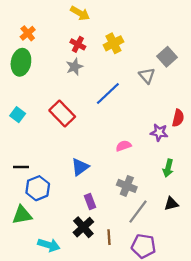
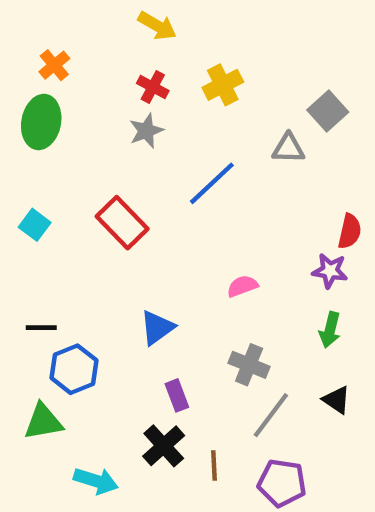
gray triangle: (147, 76) -> (288, 148), turned -48
purple star: (159, 132) -> (330, 271), moved
black triangle: (171, 204) -> (337, 400), turned 48

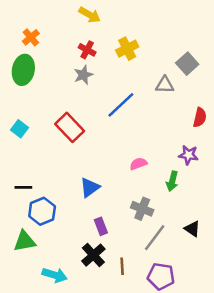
red semicircle: (350, 231) -> (200, 117), moved
green arrow: (330, 330) -> (172, 181), moved

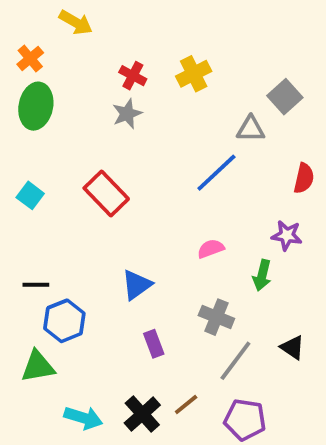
yellow arrow: (90, 15) -> (76, 22), moved
orange cross: (31, 37) -> (30, 59), moved
blue line: (121, 105) -> (216, 173), moved
black cross: (93, 255) -> (142, 414), moved
brown line: (122, 266) -> (186, 405), turned 54

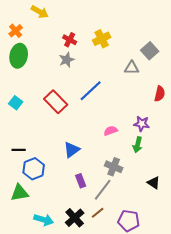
blue line: (216, 173) -> (91, 91), moved
purple star: (287, 235) -> (142, 124), moved
gray line: (235, 361) -> (103, 190), moved

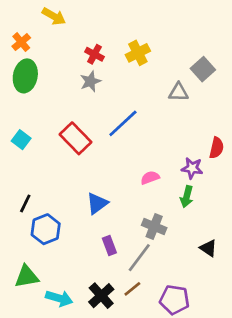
red semicircle: (160, 94) -> (217, 148), moved
black line: (19, 150) -> (25, 203), turned -64
green triangle: (20, 193) -> (27, 277), moved

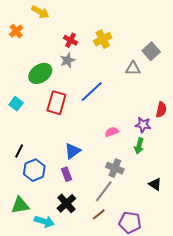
green ellipse: (25, 76) -> (40, 73), moved, turned 45
red rectangle: (75, 138) -> (56, 103), turned 60
purple rectangle: (109, 245) -> (66, 174), moved
black cross: (101, 296) -> (66, 203), moved

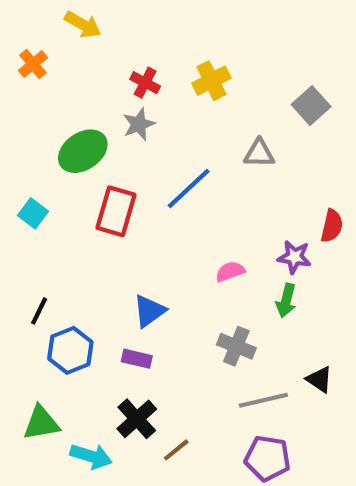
gray triangle: (133, 68) -> (259, 153), moved
purple rectangle: (66, 174) -> (137, 359), turned -56
gray line: (104, 191) -> (263, 400), moved, turned 40
brown line: (99, 214) -> (176, 450), moved

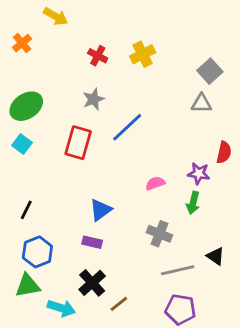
gray star: (139, 124) -> (94, 99), moved
green ellipse: (83, 151) -> (26, 106), moved
gray triangle: (259, 153) -> (201, 103), moved
blue hexagon: (70, 350) -> (37, 252), moved

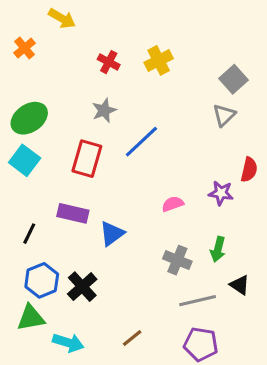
gray triangle: (201, 103) -> (224, 115), turned -45
cyan square: (22, 144) -> (25, 160), size x1.4
green arrow: (193, 203) -> (218, 249), moved
purple rectangle: (92, 242) -> (73, 213), moved, size x1.4
black cross: (92, 283) -> (82, 287), moved

